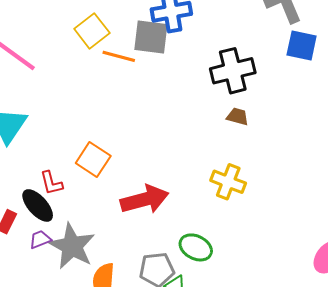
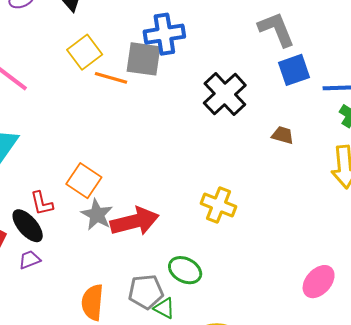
blue square: (302, 46) -> (294, 70), turned -32
black cross: (233, 71) -> (225, 94), turned -30
brown trapezoid: (238, 116) -> (283, 135), moved
gray star: (72, 246) -> (97, 215), moved, size x0.7

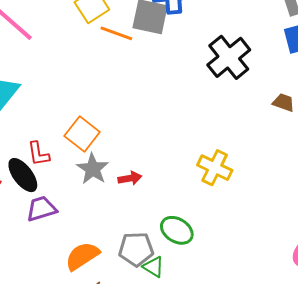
red arrow: (135, 221) -> (130, 178), size x0.5
purple trapezoid: (30, 260) -> (41, 209), moved, size x1.4
orange semicircle: (93, 302) -> (82, 256), turned 48

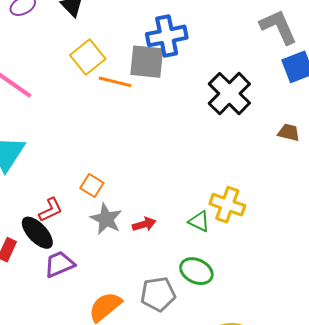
orange square: (82, 134) -> (92, 186), size x0.7
red L-shape: (38, 154) -> (51, 210), turned -100
green triangle: (153, 267) -> (199, 221), moved

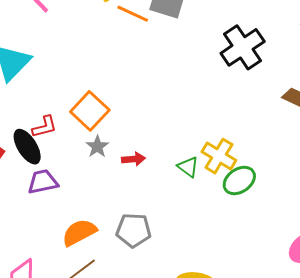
orange square: (92, 186) -> (90, 111), size x1.6
gray star: (106, 219) -> (97, 147), size x0.7
green ellipse: (196, 271) -> (239, 180), moved, turned -72

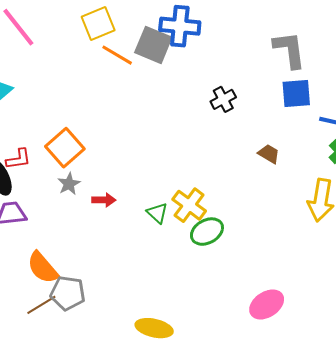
black cross: (243, 47) -> (223, 99), size x0.6
gray pentagon: (134, 230) -> (68, 293), moved
orange semicircle: (79, 232) -> (43, 268), turned -108

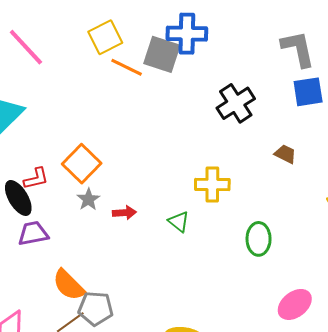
black cross: (223, 99) -> (236, 103), size x1.5
yellow cross: (189, 205) -> (212, 185), moved, turned -32
green ellipse: (207, 232) -> (259, 239), moved, turned -56

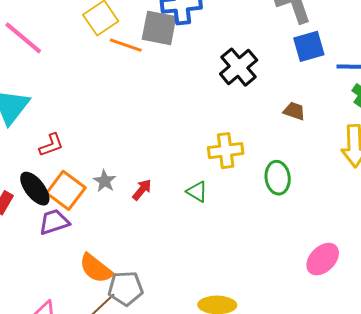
orange square: (82, 164) -> (66, 190), moved
red L-shape: (36, 179) -> (51, 145), moved
red arrow: (124, 213) -> (142, 190), turned -40
green ellipse: (259, 239) -> (278, 178), moved

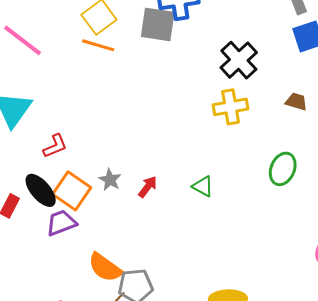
orange line: (126, 45) -> (98, 45), moved
yellow cross: (226, 151) -> (231, 107), moved
green ellipse: (278, 178) -> (283, 169), turned 32

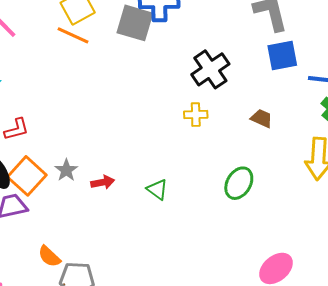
yellow cross: (231, 107) -> (196, 115), size x0.7
red arrow: (148, 187) -> (103, 182), turned 35
orange semicircle: (105, 267) -> (49, 256), size x0.7

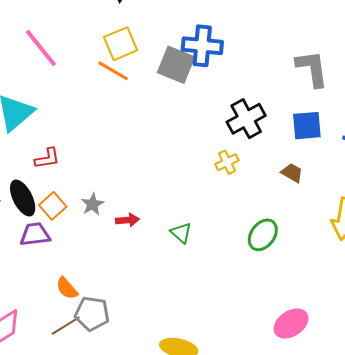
blue square: (282, 55) -> (307, 126), moved
yellow cross: (196, 115) -> (227, 162), turned -30
orange square: (27, 176) -> (53, 206), size x0.7

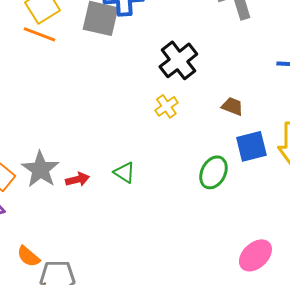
blue square: (307, 126) -> (251, 146), moved
gray star: (93, 204) -> (40, 169), size x1.6
green triangle: (181, 233) -> (124, 172), moved

